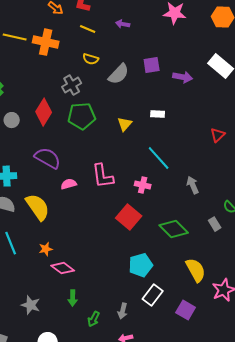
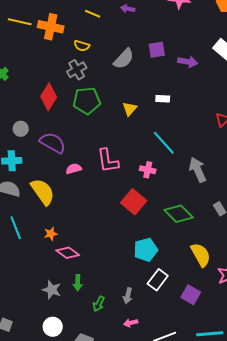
yellow semicircle: (91, 59) -> (82, 46), moved
gray circle: (12, 120) -> (21, 129), moved
gray arrow: (193, 185) -> (198, 170), size x1.4
gray star: (31, 305) -> (52, 290), moved

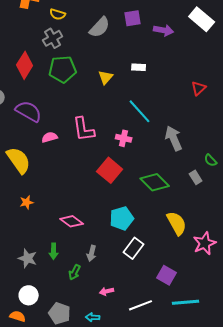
pink diamond: (68, 253) -> (72, 221), moved
purple square: (191, 295) -> (167, 275), moved
gray arrow: (128, 296) -> (92, 253), moved

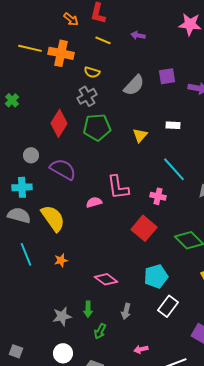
pink semicircle: (50, 137) -> (94, 202), moved
gray star: (28, 258) -> (62, 316), turned -30
green arrow: (75, 272) -> (100, 331), moved

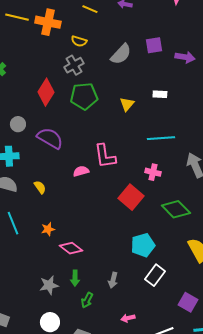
cyan line: (174, 169) -> (161, 138), turned -52
pink cross: (158, 196) -> (153, 172), moved
yellow semicircle: (53, 218) -> (40, 187), size x0.5
pink diamond: (106, 279) -> (71, 248), moved

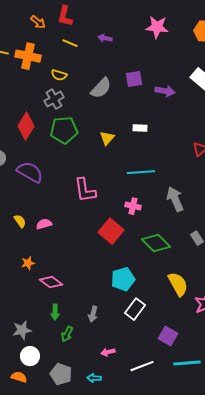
pink semicircle: (81, 171) -> (44, 224), moved
gray star: (49, 285) -> (22, 330), moved

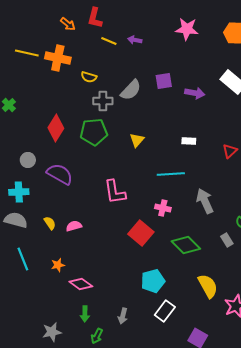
yellow line: (70, 43) -> (109, 41), moved
gray cross: (54, 99) -> (103, 101), moved, turned 30
white rectangle: (140, 128) -> (189, 141), moved

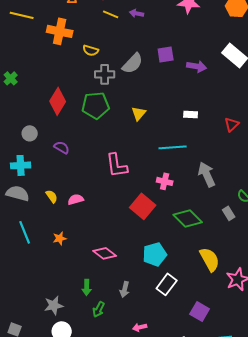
yellow line: (27, 53) -> (22, 15), moved
purple semicircle: (60, 174) -> (62, 147), size x0.6
pink diamond: (81, 284) -> (105, 253), moved

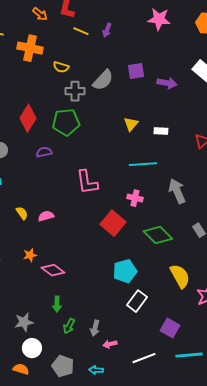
purple arrow: (137, 13) -> (107, 30), turned -80
yellow triangle: (139, 113) -> (131, 124), moved
purple semicircle: (62, 147) -> (44, 152), moved, turned -42
pink diamond: (105, 253) -> (53, 270), moved
gray arrow: (125, 289) -> (95, 328), moved

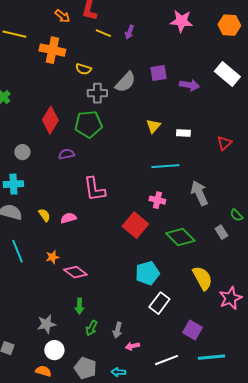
pink L-shape: (87, 182) -> (94, 189), moved

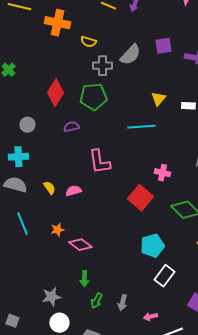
cyan line: (165, 166) -> (141, 127), moved
pink arrow: (132, 346) -> (150, 317), moved

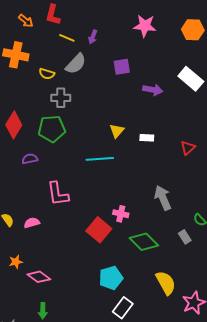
purple square: (163, 46) -> (122, 67), moved
gray semicircle: (130, 55) -> (76, 64), moved
pink cross: (162, 173) -> (121, 214), moved

